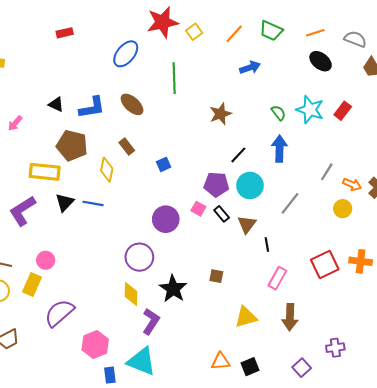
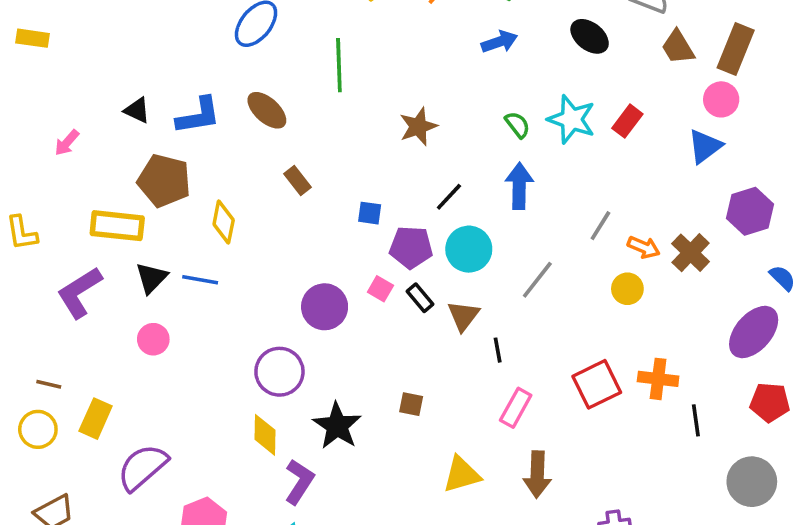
blue arrow: (250, 68) -> (499, 42), moved
brown rectangle: (127, 147) -> (298, 181), moved
blue square: (164, 164) -> (370, 213), moved, turned 32
pink circle: (46, 260) -> (153, 339), moved

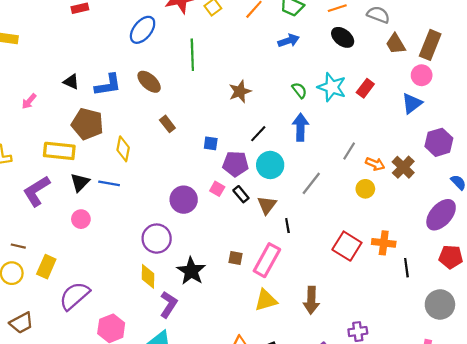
red square: (597, 384) -> (347, 246), turned -32
pink rectangle: (516, 408) -> (267, 260), moved, size x1.4

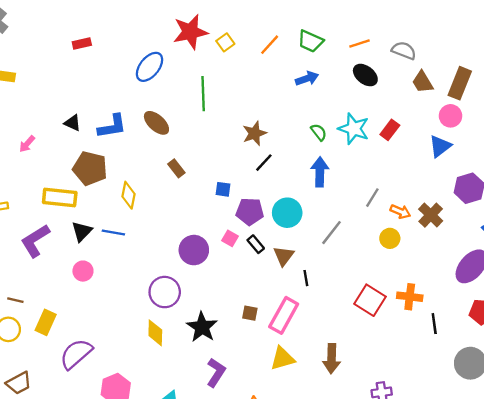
black line: (258, 134) -> (264, 163), moved
purple L-shape: (169, 304) -> (216, 373), moved

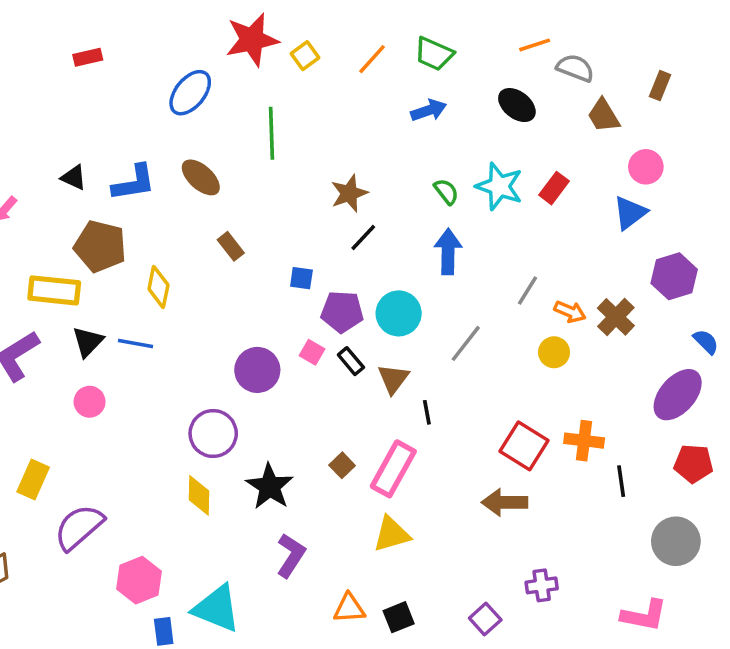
orange line: (359, 44) -> (535, 45), moved
brown rectangle: (460, 83) -> (660, 86), moved, size x0.6
brown square: (250, 313) -> (342, 465), turned 35
brown arrow: (331, 359) -> (505, 502), moved, turned 88

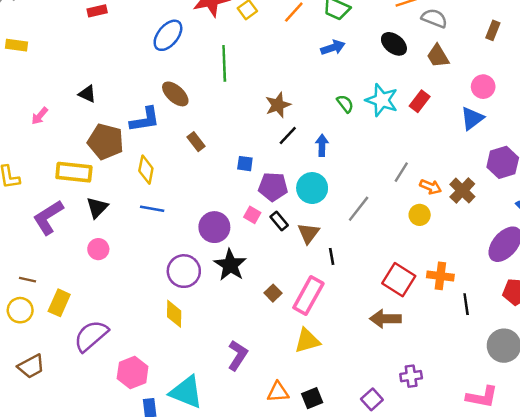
brown trapezoid: (603, 116) -> (438, 56), moved
blue L-shape: (134, 183) -> (145, 120), moved
blue arrow: (448, 252) -> (322, 145), moved, size x0.7
blue line: (135, 343) -> (152, 209), moved
black star: (270, 487) -> (230, 265), moved

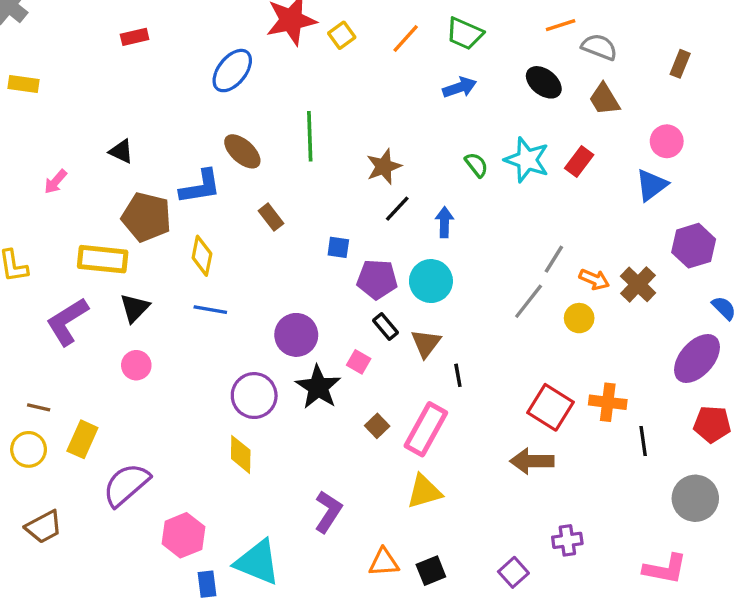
green line: (224, 63) -> (310, 136), moved
gray line: (359, 209) -> (529, 301), moved
pink square: (252, 215) -> (359, 362), moved

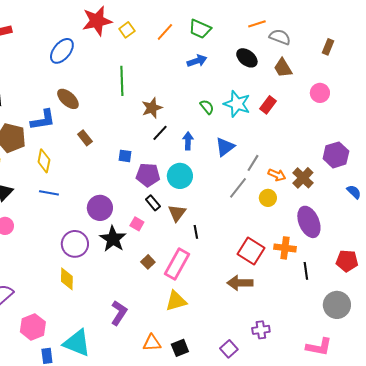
green line: (310, 136) -> (122, 81), moved
blue triangle: (652, 185) -> (225, 147), moved
purple ellipse: (697, 358) -> (309, 222), moved, turned -64

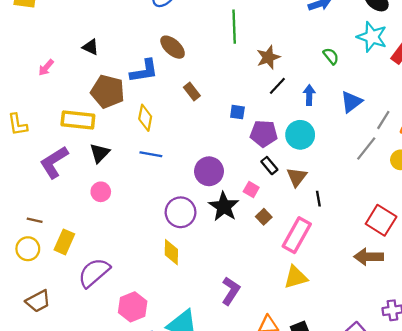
cyan star: (237, 104) -> (372, 37), moved
brown square: (148, 262) -> (264, 217), moved

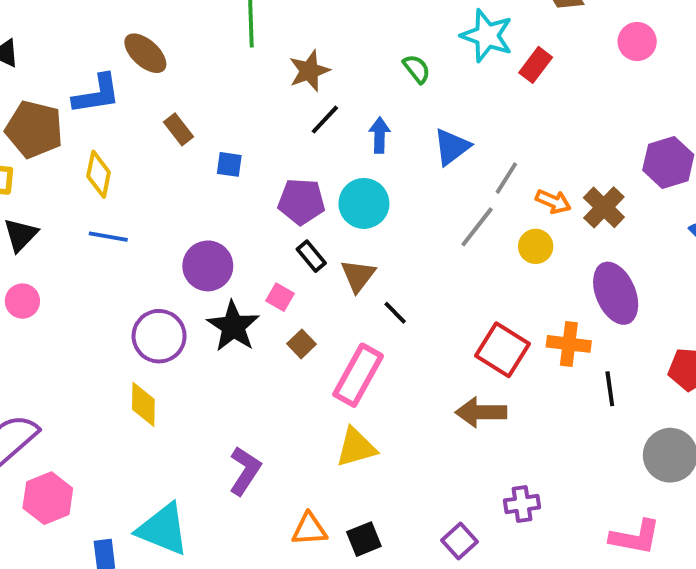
blue square: (237, 112) -> (229, 164), moved
black line: (318, 199) -> (395, 313), turned -35
pink hexagon: (133, 307) -> (48, 498), moved

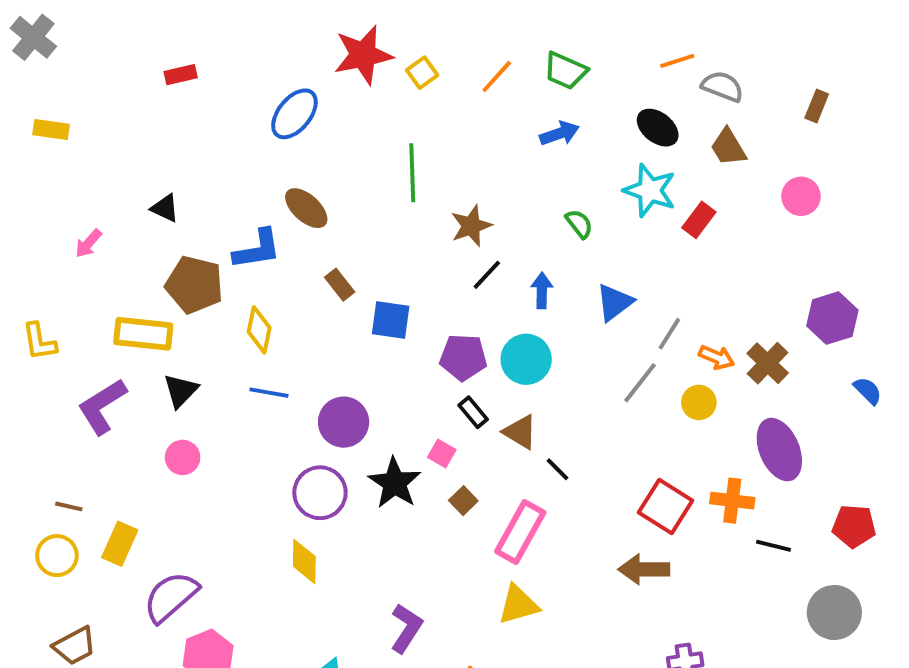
blue square: (229, 164) -> (391, 320), size x1.5
purple circle: (208, 266) -> (344, 422), moved
brown triangle: (358, 276) -> (520, 432), turned -36
black line: (610, 389) -> (773, 546), turned -68

